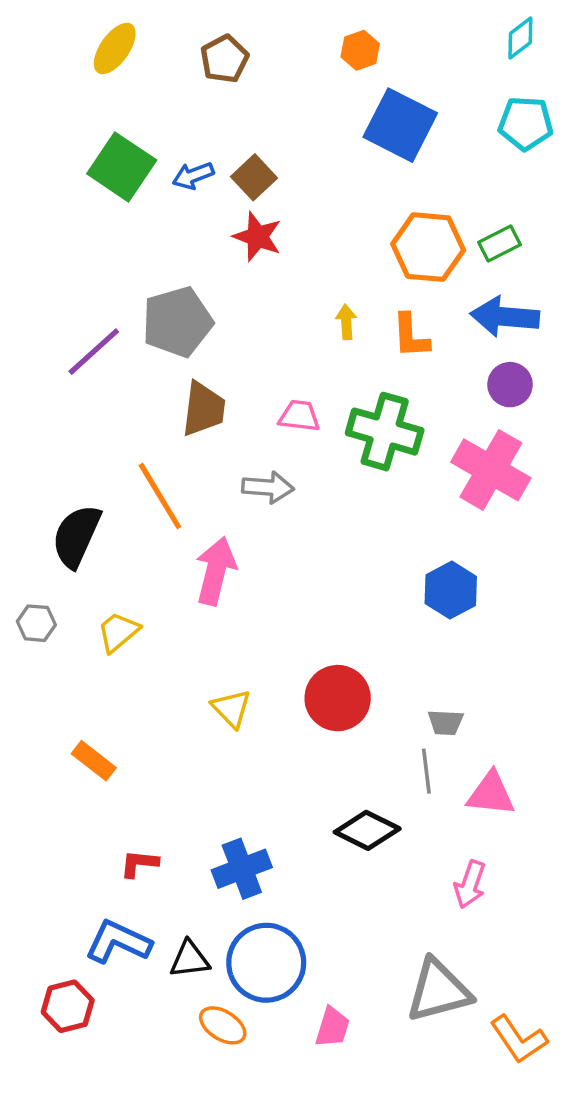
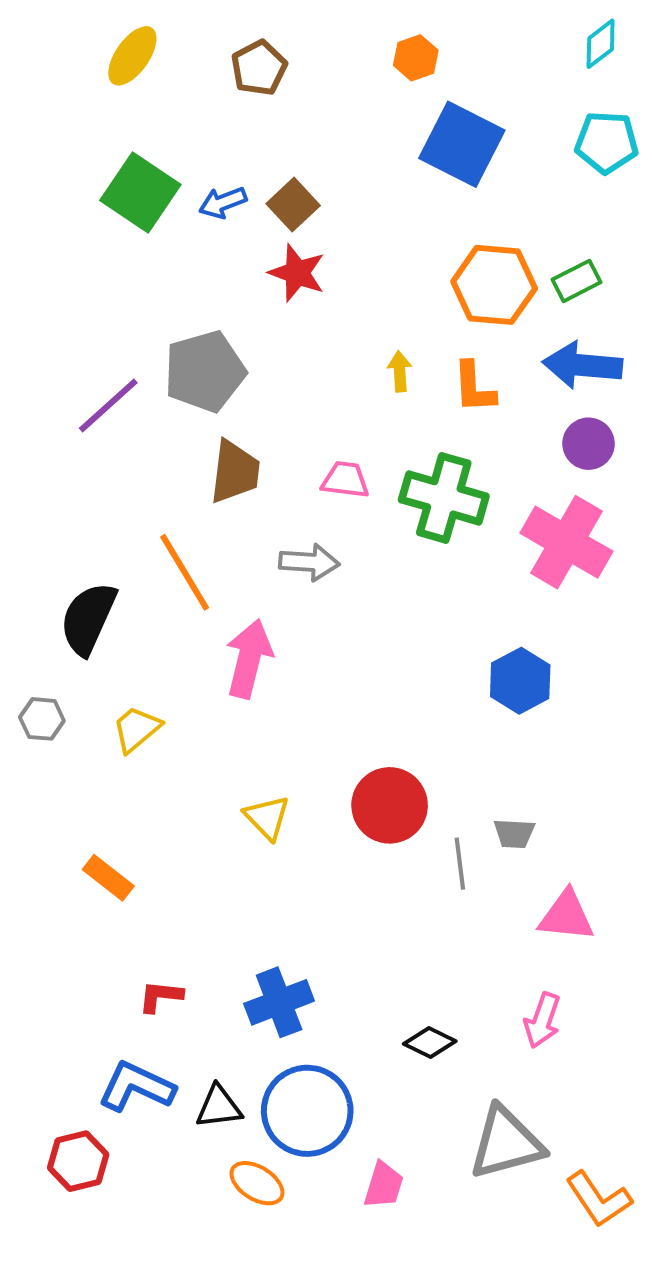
gray line: (426, 771) -> (460, 864), moved
black diamond: (367, 830) -> (430, 1042), moved, size x0.7

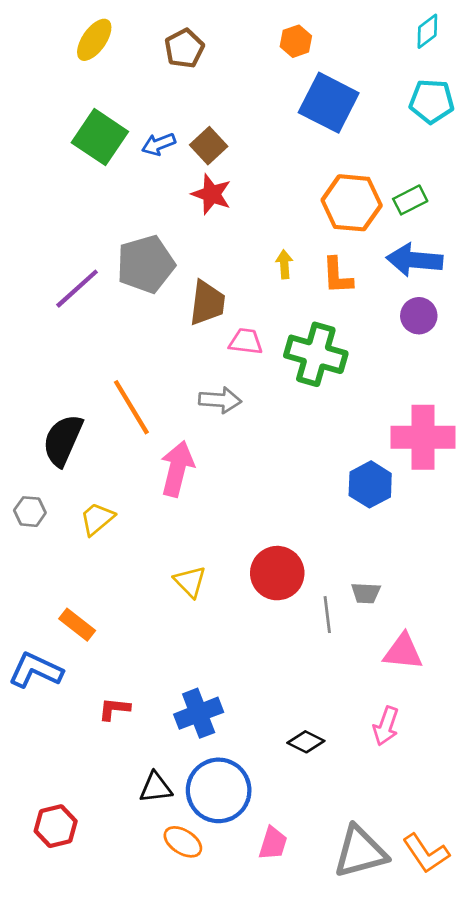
brown trapezoid: (235, 472) -> (207, 303), moved
pink cross: (566, 542) -> (423, 437), moved, turned -30
blue L-shape: (136, 1087) -> (36, 670), moved
gray triangle: (506, 1143) -> (360, 852), moved

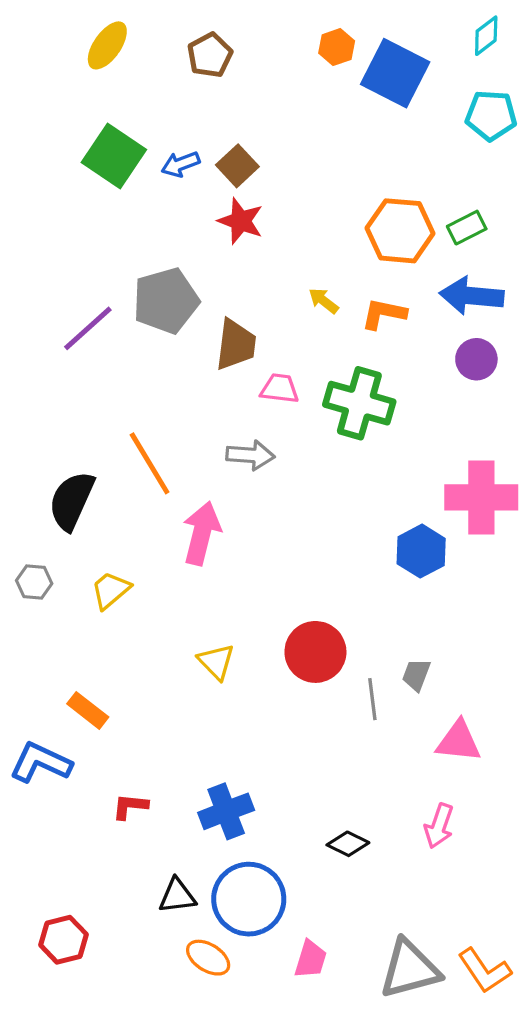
blue square: (329, 103) -> (395, 73), moved
yellow arrow: (284, 264) -> (324, 301), turned -48
orange L-shape: (337, 276) -> (384, 314), turned 105
gray trapezoid: (366, 593) -> (416, 675), turned 108

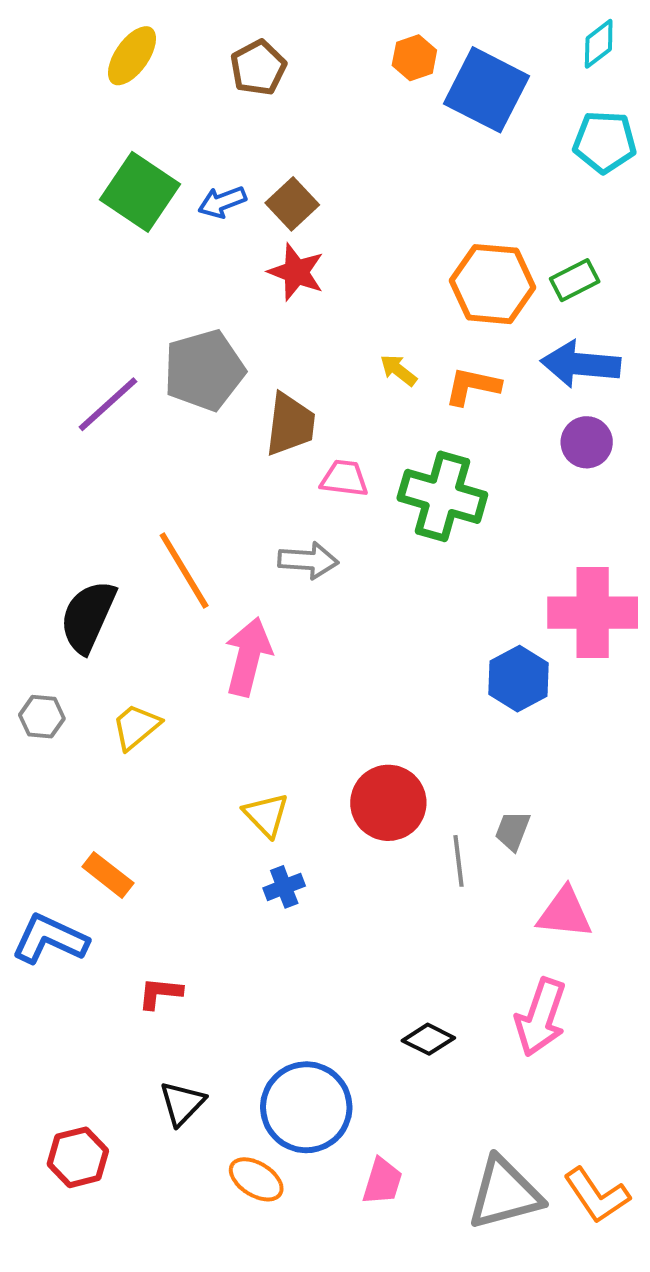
blue cross: (226, 811) -> (284, 887), moved, size x0.6
pink arrow: (439, 826) -> (541, 1017), size x1.4
black triangle: (177, 896) -> (182, 1103), moved, turned -39

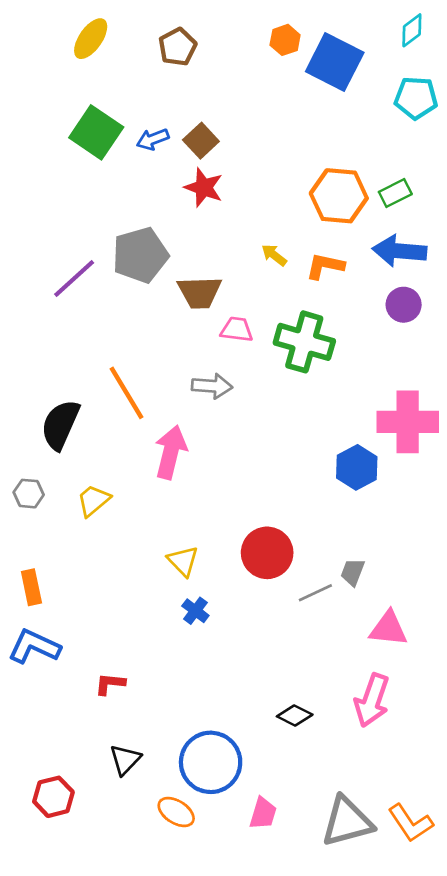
brown trapezoid: (290, 424) -> (200, 292), turned 81
gray line: (458, 861) -> (315, 593), turned 72
orange rectangle: (108, 875) -> (31, 587), moved, turned 40
blue cross: (284, 887) -> (195, 611), turned -32

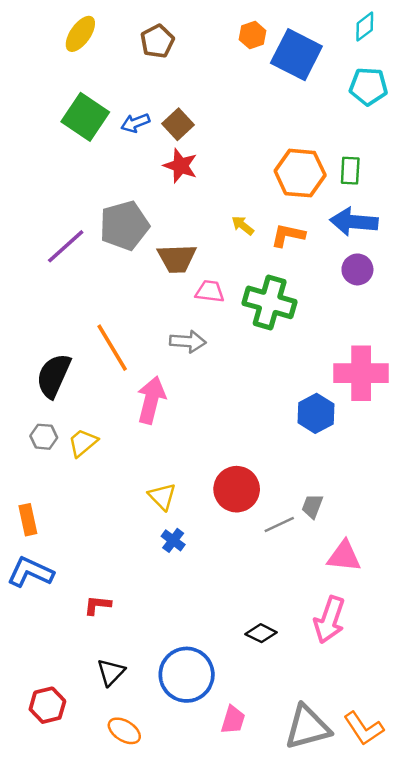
green rectangle: (395, 193) -> (350, 171), turned -60
gray hexagon: (29, 494) -> (44, 437), moved
orange ellipse: (176, 812) -> (124, 731), moved

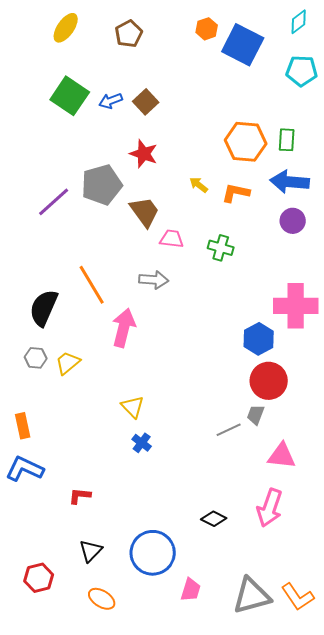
red star: (180, 166) -> (144, 154), moved
brown trapezoid: (177, 258) -> (145, 212), turned -124
green cross: (270, 302) -> (221, 248), size x0.6
red circle: (237, 489) -> (269, 381), moved

